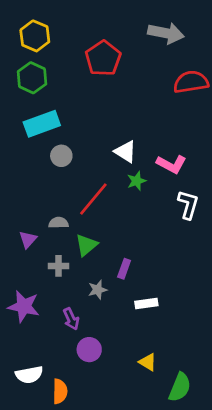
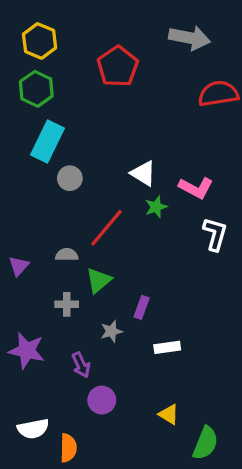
cyan rectangle: (42, 124) -> (48, 141), turned -44
purple triangle: (28, 239) -> (19, 266), moved

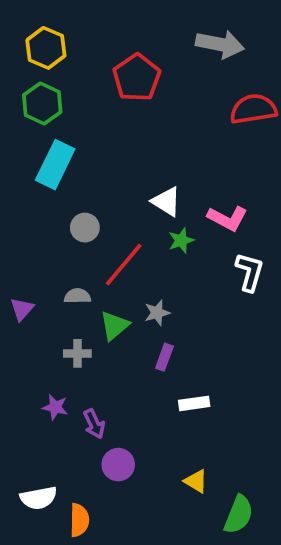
gray circle: (70, 178) -> (85, 228), moved
gray star: (111, 331) -> (157, 313), moved
purple star: (27, 351) -> (55, 407), moved, size x0.6

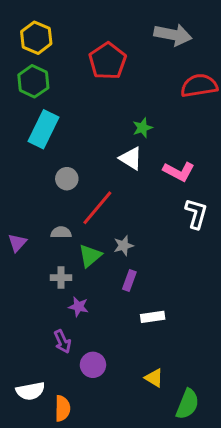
green star: (181, 241) -> (142, 128), moved
purple star: (55, 407) -> (78, 307), moved
purple arrow: (94, 424) -> (62, 342), moved

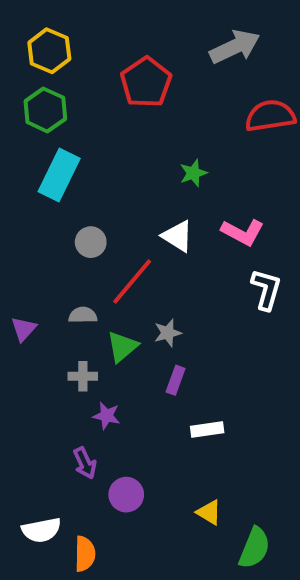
gray arrow: (173, 35) -> (235, 47), turned -36
white triangle: (131, 158) -> (178, 236), moved

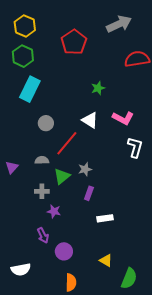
orange semicircle: (85, 554) -> (71, 282), moved

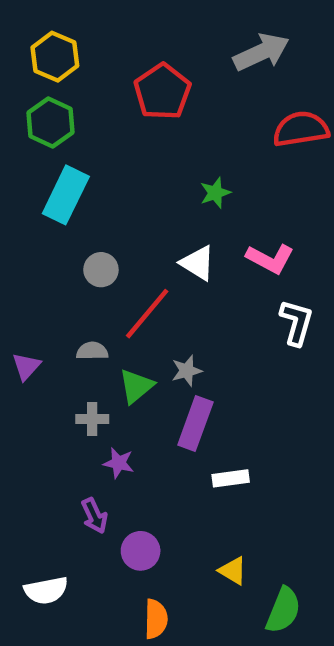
purple rectangle: (89, 193) -> (195, 423), size x1.6

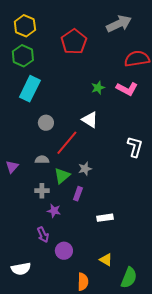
pink L-shape: (270, 259) -> (127, 89), moved
purple rectangle: (195, 423) -> (78, 194), moved, size x0.6
orange semicircle: (156, 619) -> (83, 282), moved

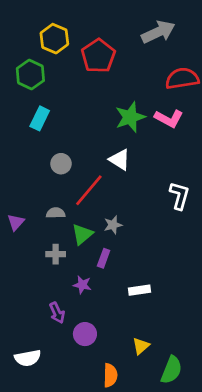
yellow hexagon: (25, 26) -> (54, 39), moved
green star: (98, 88) -> (130, 117), size x1.6
cyan rectangle: (30, 89) -> (40, 118), size x0.7
purple star: (54, 211) -> (82, 285), moved
yellow triangle: (106, 260) -> (141, 346), turned 48

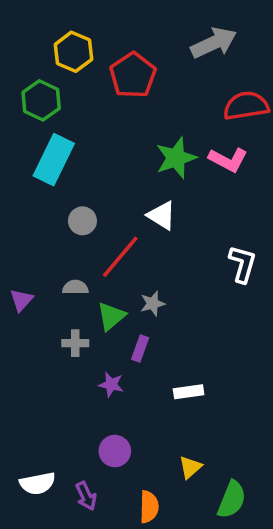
cyan rectangle: (40, 118) -> (54, 160), size x1.5
purple arrow: (57, 313) -> (86, 496), moved

